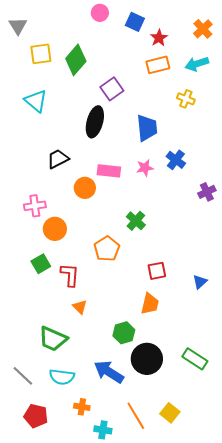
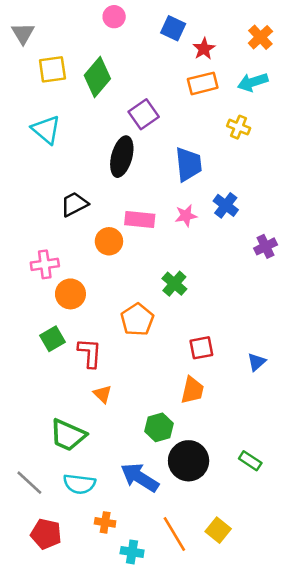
pink circle: (100, 13) -> (114, 17), moved
green rectangle: (195, 359) -> (250, 461), size x0.7

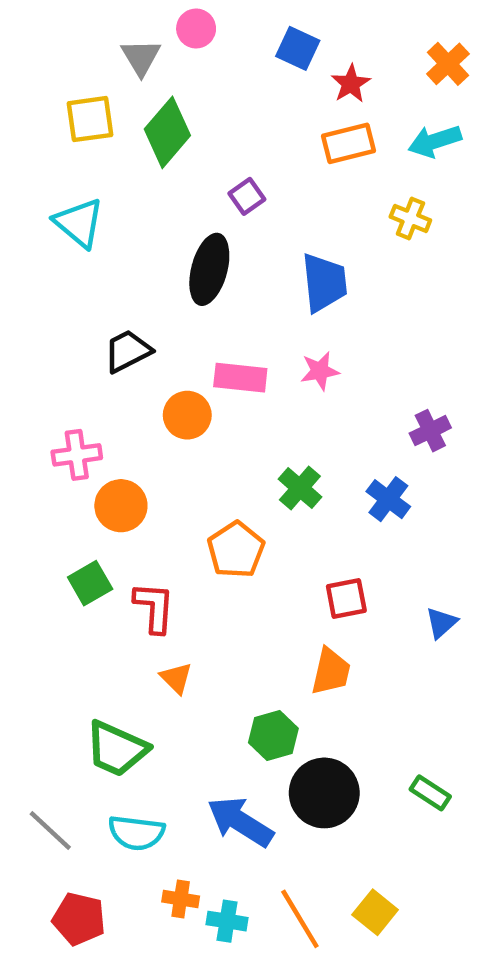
gray triangle: (23, 33) -> (141, 57), moved
purple square: (144, 114) -> (247, 196), size x0.7
blue cross: (226, 205) -> (388, 499), moved
purple cross: (266, 246) -> (430, 431), moved
cyan cross: (132, 552) -> (227, 921), moved

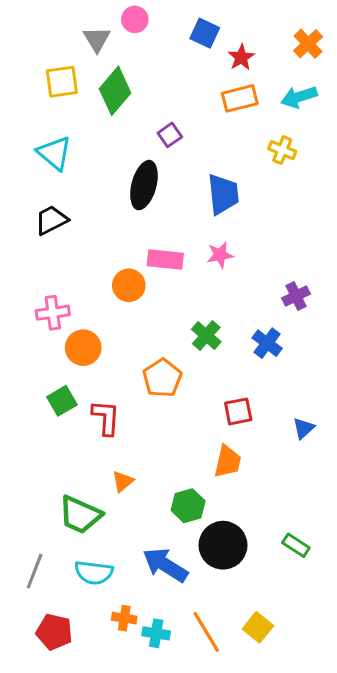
black trapezoid: (128, 351) -> (51, 220), moved
orange triangle: (176, 678) -> (123, 481), moved, turned 35
gray line: (50, 830) -> (35, 571), turned 68

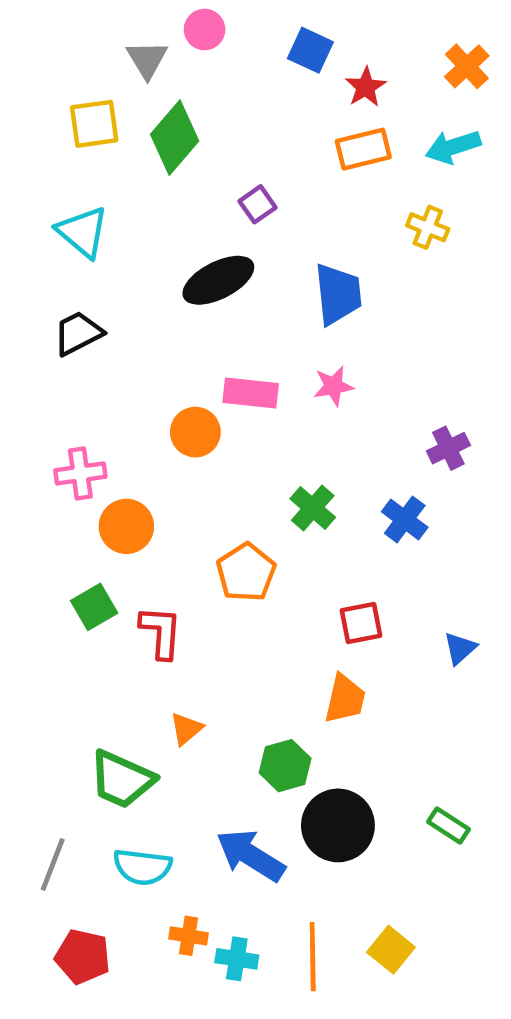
black ellipse: (144, 185) -> (218, 280), turned 48
orange line: (206, 632) -> (313, 957), turned 30

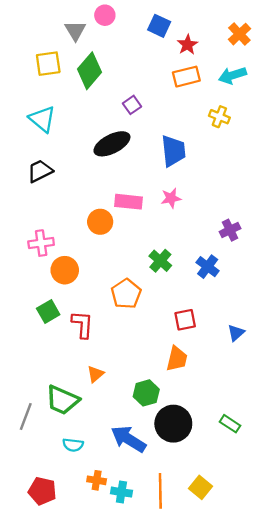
gray line: (53, 865) -> (26, 417), moved
cyan semicircle: (142, 867) -> (73, 445), size x0.7

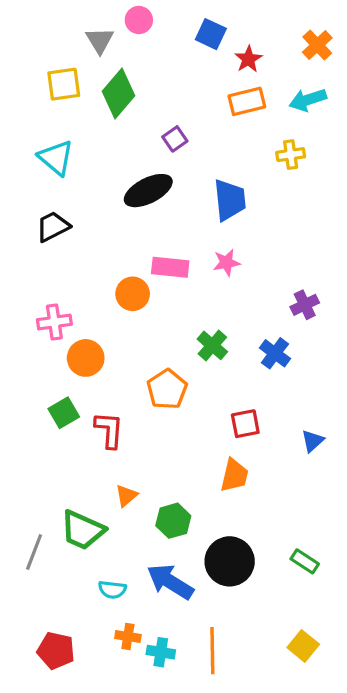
yellow cross: (219, 117) -> (291, 155), turned -30
green hexagon: (146, 393) -> (173, 521), moved
cyan semicircle: (73, 445) -> (112, 590), moved
yellow square: (200, 487) -> (303, 646), moved

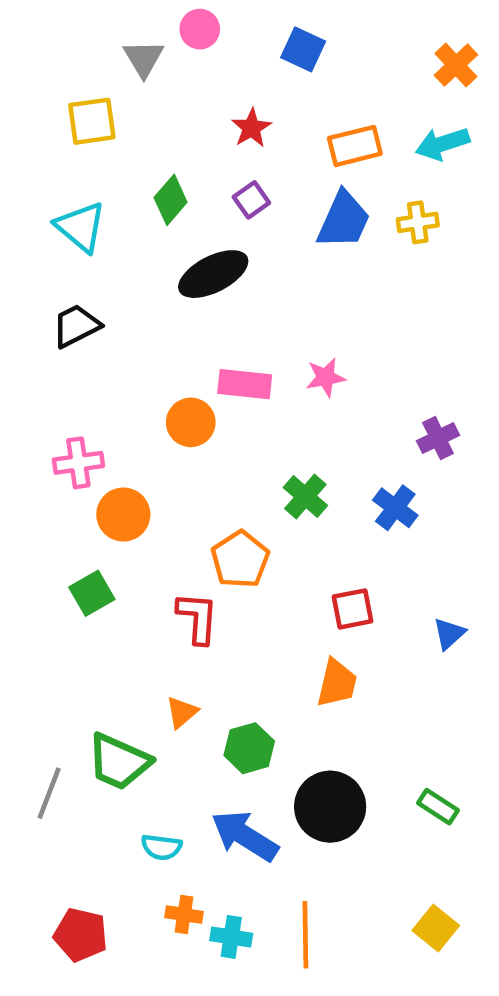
red star: (248, 59) -> (251, 128), moved
green diamond: (119, 94) -> (171, 200), moved, size x0.7
blue trapezoid: (230, 200) -> (344, 220), moved, turned 30
red L-shape: (109, 430) -> (197, 618), moved

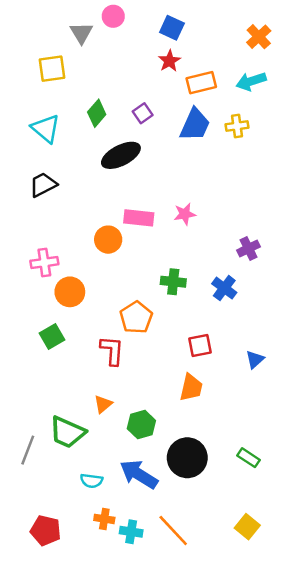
red star: (251, 128) -> (169, 61), moved
green cross: (305, 497) -> (173, 282), turned -35
orange line: (305, 935) -> (173, 530), turned -42

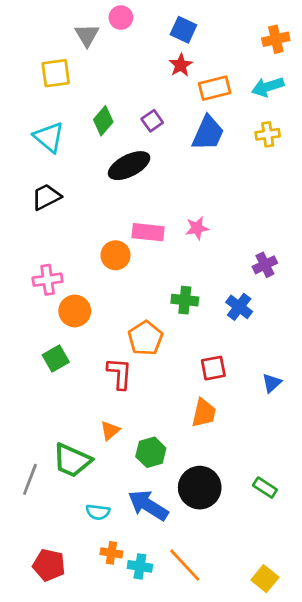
orange cross: (259, 37) -> (276, 39), turned 30
yellow cross: (237, 126) -> (268, 134), moved
yellow square: (247, 527) -> (265, 579), moved

